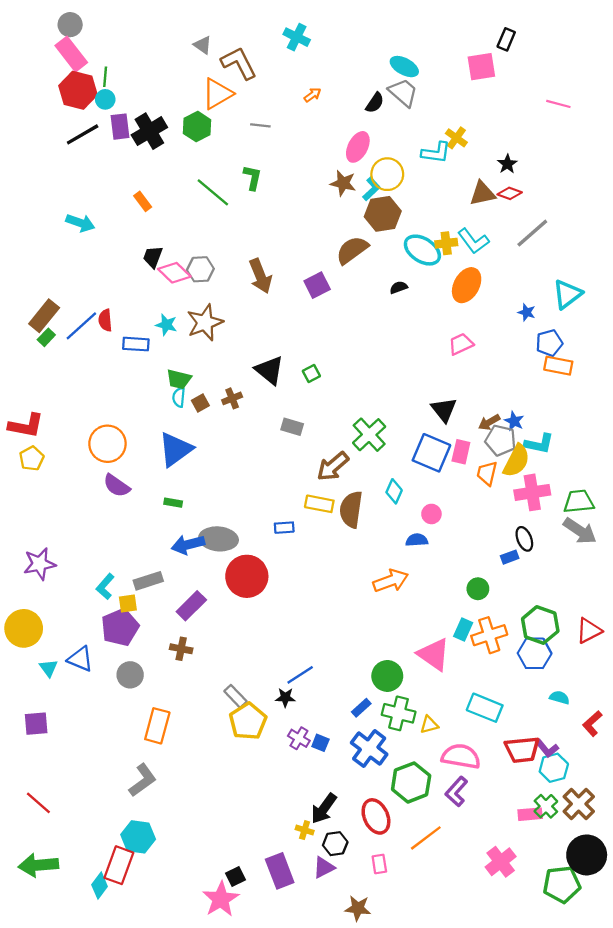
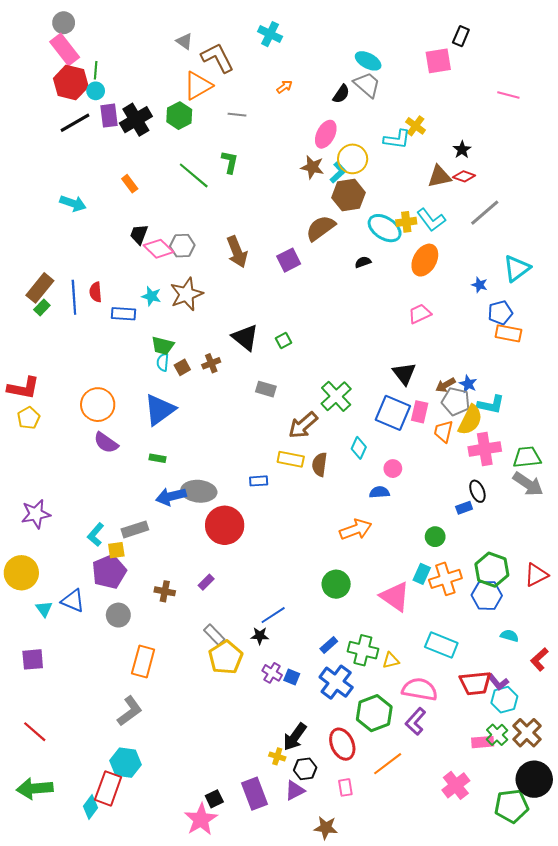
blue line: (81, 326) -> (74, 297), turned -52
brown semicircle: (351, 509) -> (320, 464), size x0.7
purple rectangle: (191, 606) -> (206, 582), moved, size x0.6
green circle: (387, 676) -> (336, 584), moved

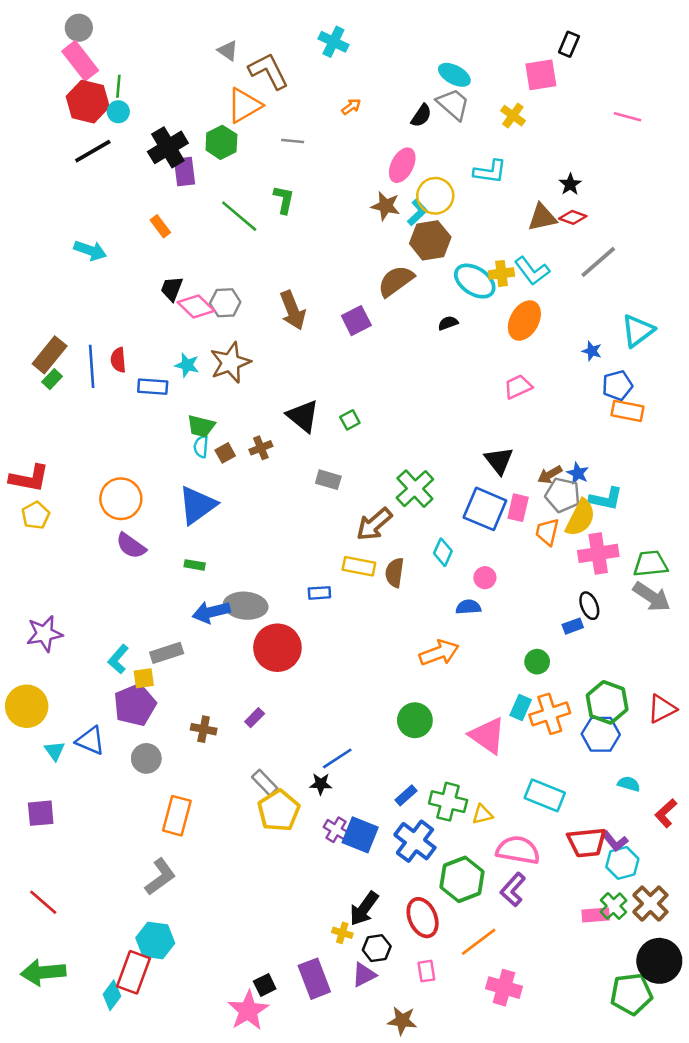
purple rectangle: (109, 116) -> (184, 172), moved
yellow cross: (416, 126) -> (513, 116), moved
blue square: (292, 677) -> (360, 835), size x1.8
pink cross: (456, 785) -> (504, 988), moved, turned -36

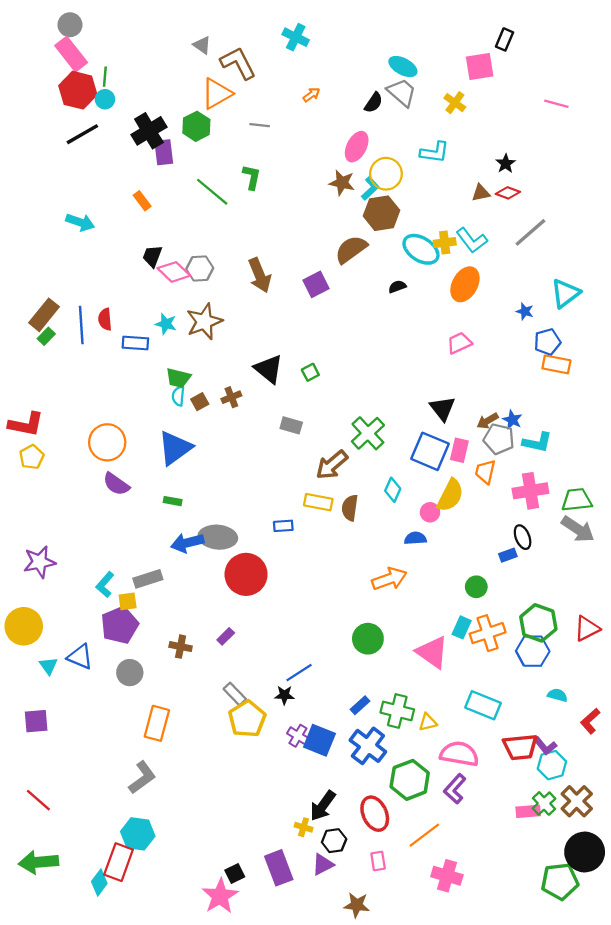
brown triangle: (542, 217) -> (481, 193), size x0.7
yellow semicircle: (580, 518) -> (450, 495), moved

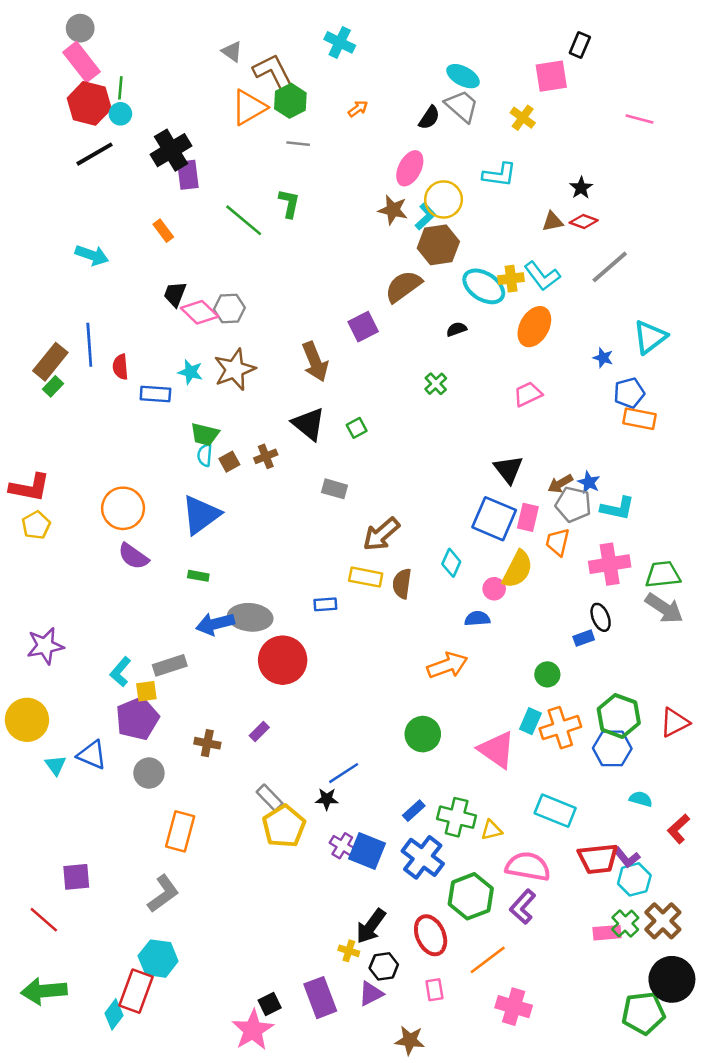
green hexagon: (196, 126) -> (290, 101), moved
brown arrow: (260, 275) -> (315, 362), moved
blue line: (81, 325) -> (89, 345), moved
green cross: (368, 433) -> (436, 384), moved, size x0.6
purple square: (36, 721) -> (76, 877), moved

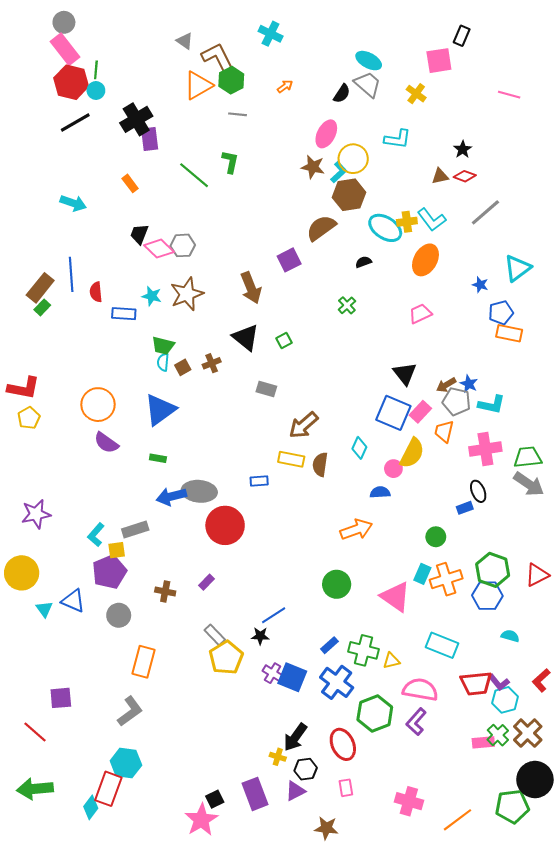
pink rectangle: (528, 517) -> (420, 412), turned 30
red L-shape: (678, 829) -> (541, 680), moved
orange line: (488, 960) -> (457, 820), moved

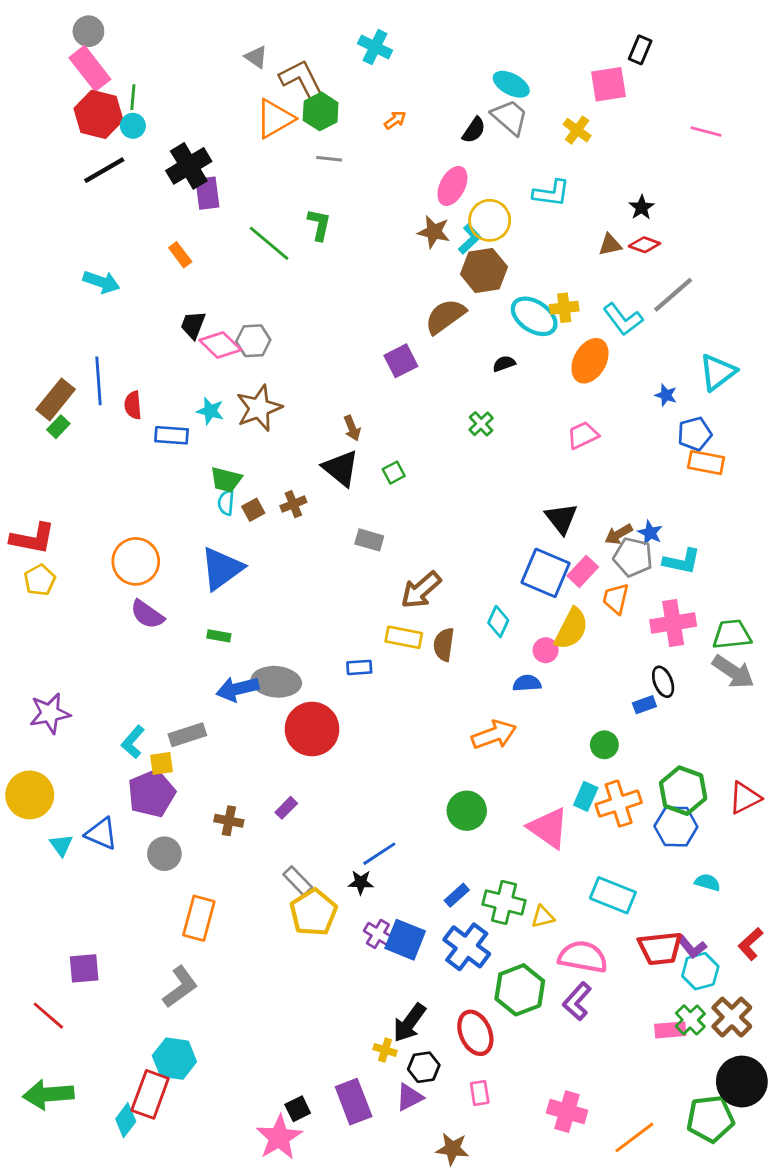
cyan L-shape: (432, 220) -> (623, 319), moved
brown arrow: (251, 288) -> (352, 428), moved, size x0.6

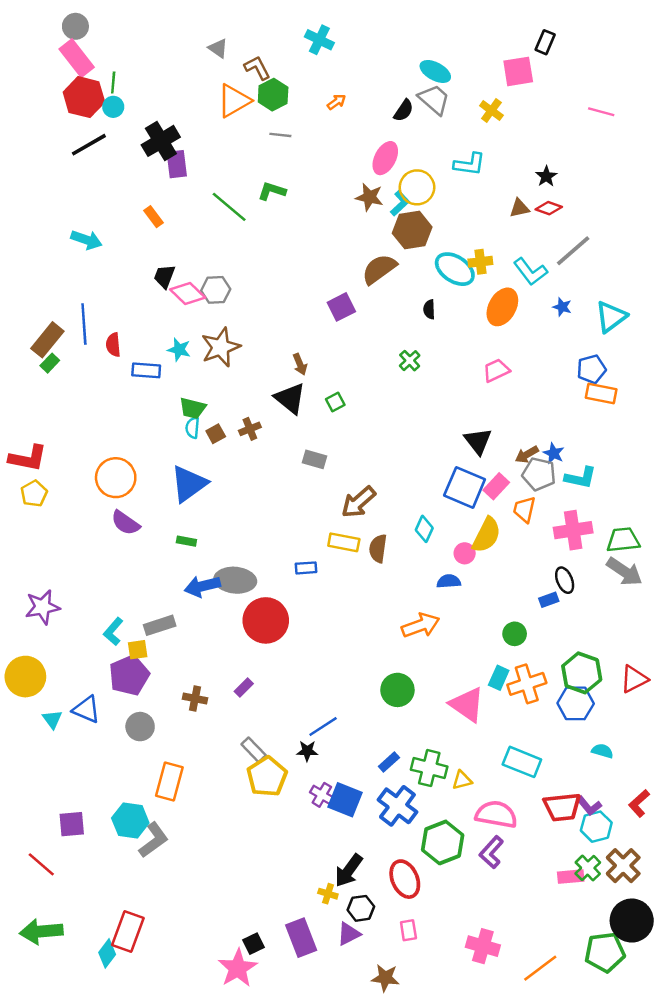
brown L-shape: (302, 80) -> (257, 68), size x0.7
green L-shape: (319, 225) -> (272, 191), turned -84
black semicircle: (504, 364) -> (429, 309), turned -72
blue star: (666, 395) -> (562, 307), moved
cyan hexagon: (174, 1059) -> (130, 820), moved

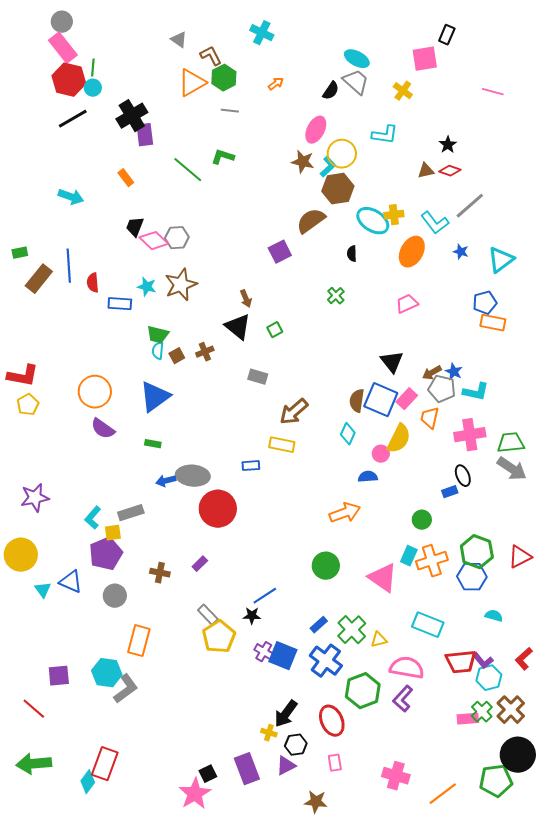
green rectangle: (50, 363) -> (20, 253), moved, turned 35
brown semicircle: (378, 548) -> (357, 401), moved
blue arrow: (202, 586) -> (166, 481), size x0.7
green cross: (429, 768) -> (352, 630), turned 32

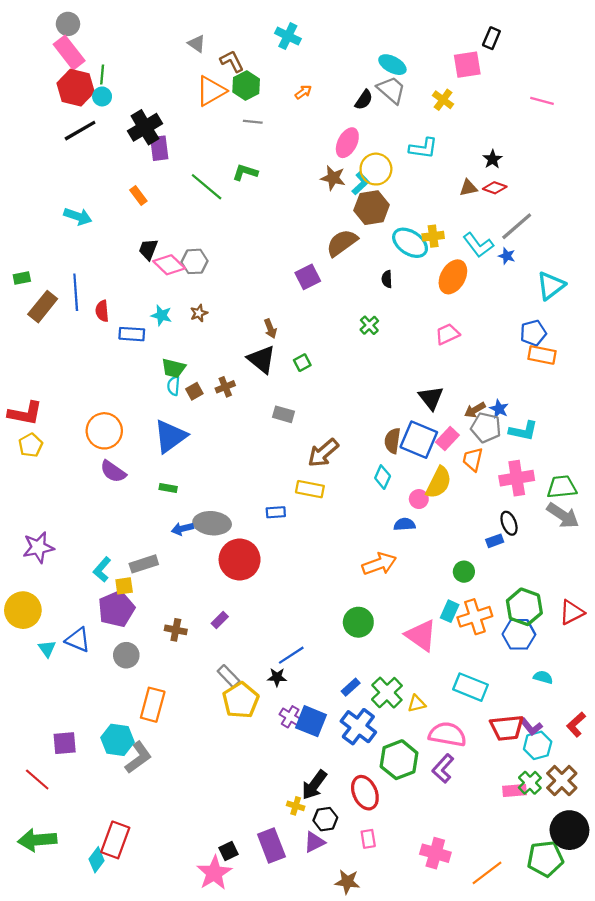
blue star: (461, 252) -> (507, 256), moved
brown star: (181, 285) -> (199, 313), size x0.5

